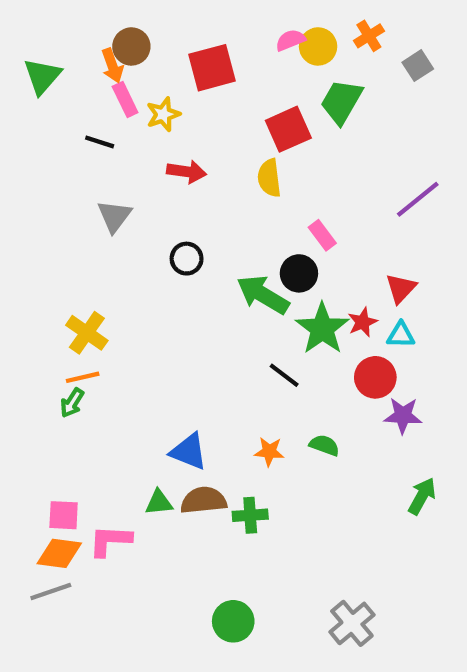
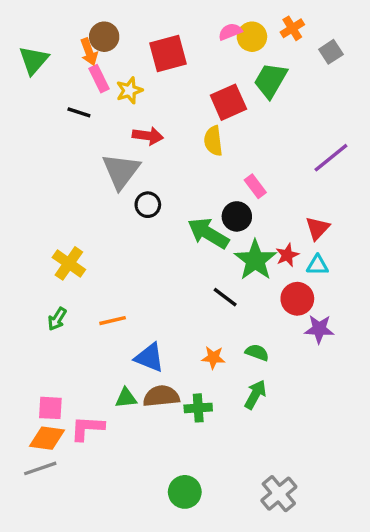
gray triangle: (114, 216) -> (121, 171), moved, size x1.4
orange line: (83, 377) -> (113, 321), moved
green arrow: (422, 496) -> (255, 395), moved

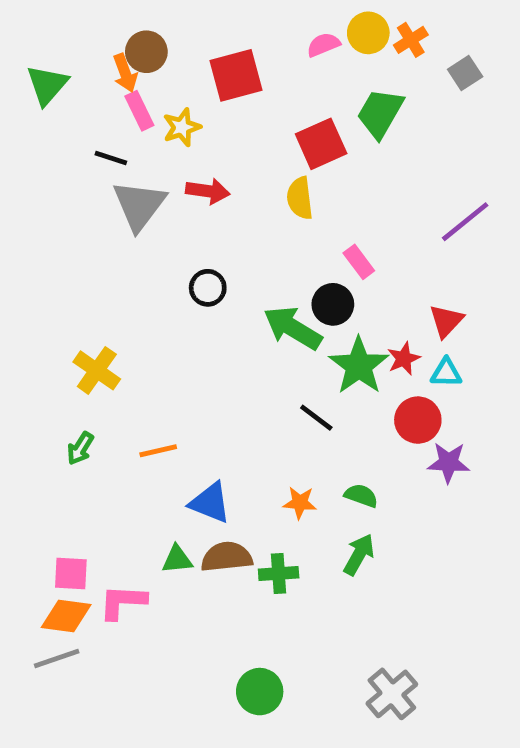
yellow circle: (252, 37) -> (368, 33), moved
gray triangle: (121, 171) -> (139, 205), moved

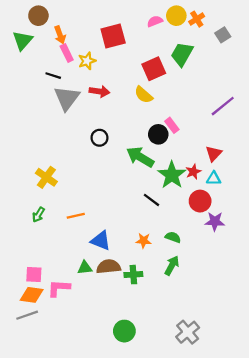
brown circle: (146, 52) -> (38, 16), moved
yellow semicircle: (300, 198) -> (144, 95), turned -42
black circle: (333, 304) -> (158, 134), moved

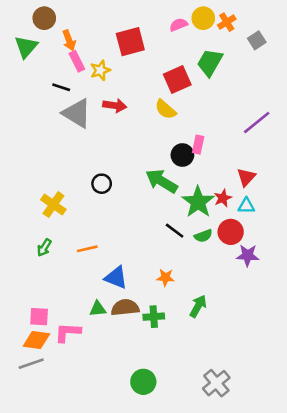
gray triangle: (67, 98) -> (77, 113), turned -36
pink rectangle: (172, 125) -> (198, 145), turned 49
black circle: (99, 138) -> (102, 184), moved
green semicircle: (173, 237) -> (203, 236), moved, turned 140

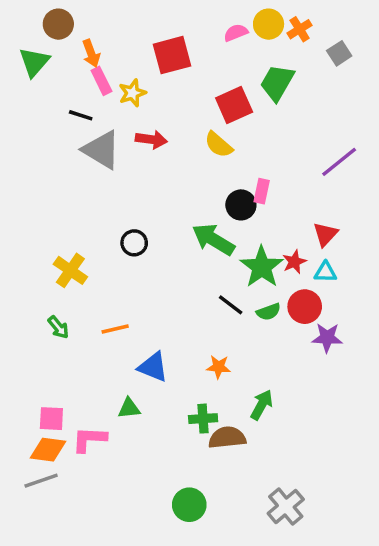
green arrow: (44, 248) -> (58, 327), turned -72
brown semicircle: (125, 308) -> (227, 438), moved

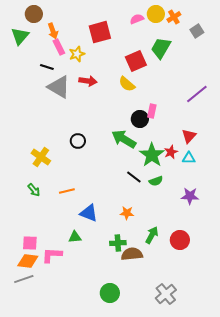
red circle: (305, 307) -> (180, 240), moved

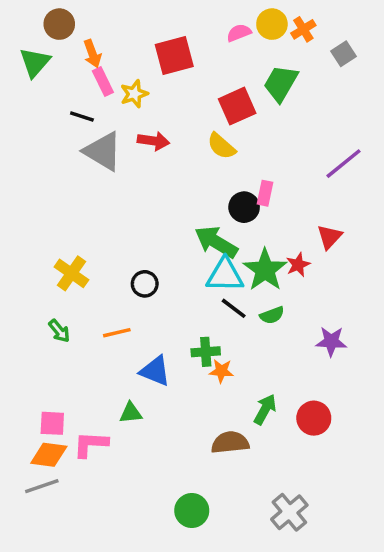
black circle: (78, 141) -> (145, 284), moved
cyan triangle: (189, 158) -> (225, 275), moved, size x1.6
green cross: (118, 243) -> (206, 352), moved

